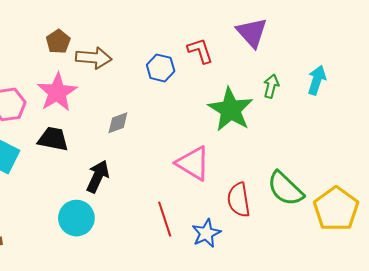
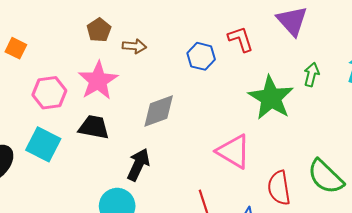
brown arrow: (94, 58) -> (134, 46), size x0.7
gray diamond: (118, 123) -> (159, 111), size x1.5

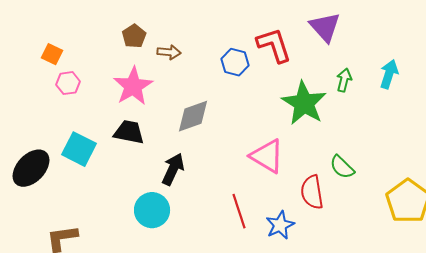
red L-shape: (241, 39) -> (274, 45), size x1.4
pink hexagon: (49, 93) -> (68, 83), moved, size x0.7
green semicircle: (326, 177) -> (342, 167), moved, size x0.7

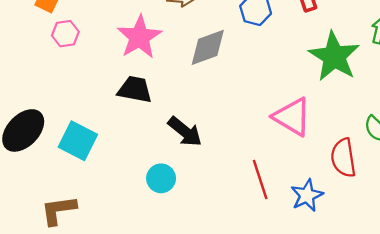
gray diamond: (193, 116) -> (208, 47), moved
cyan square: (79, 149) -> (78, 141), moved
black arrow: (173, 169) -> (185, 132), turned 104
cyan circle: (152, 210) -> (161, 178), size x0.7

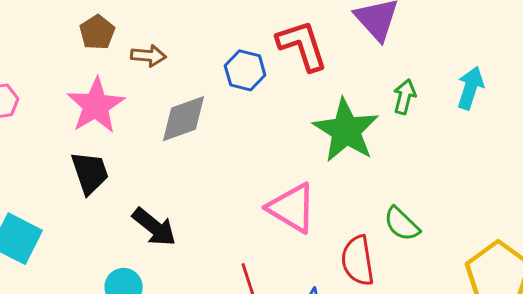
black trapezoid: (135, 89) -> (90, 173), turned 60

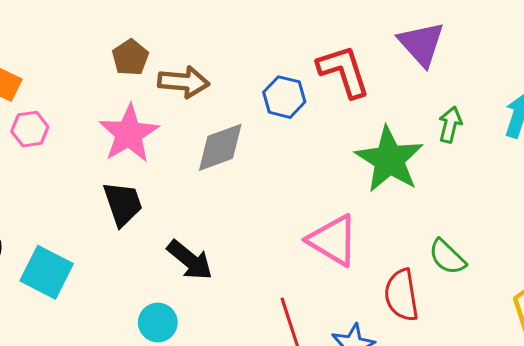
brown arrow: (148, 56) -> (184, 82), size x1.4

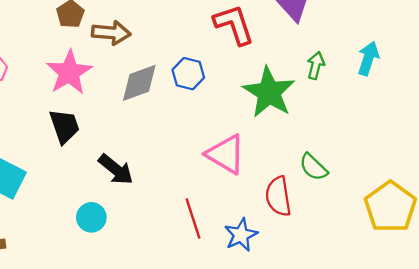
blue hexagon: (284, 97) -> (188, 74), moved

